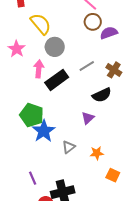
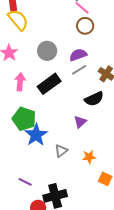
yellow semicircle: (41, 24) -> (18, 20), moved
purple semicircle: (109, 33) -> (78, 55), moved
pink arrow: (39, 69) -> (20, 82), moved
purple line: (33, 178) -> (25, 182), turned -40

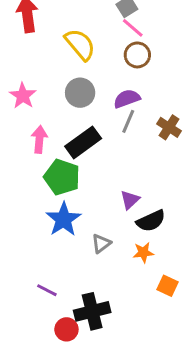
yellow semicircle: (18, 20) -> (80, 44), moved
gray line: (79, 70) -> (128, 121), turned -35
black semicircle: (94, 99) -> (151, 221), moved
green pentagon: (24, 119) -> (62, 177), moved

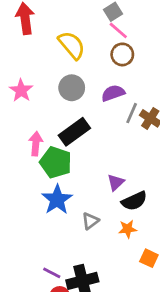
gray line: (128, 121) -> (132, 113), moved
pink arrow: (39, 139) -> (36, 144), moved
purple line: (47, 290) -> (52, 273), moved

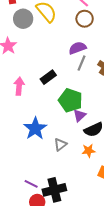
gray circle: (72, 88) -> (23, 19), moved
gray line: (132, 113) -> (82, 63), moved
black rectangle: (74, 132) -> (48, 77), size x0.7
green pentagon: (56, 162) -> (70, 100), moved

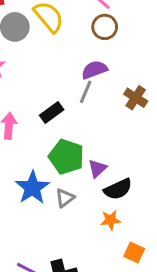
gray line: (82, 63) -> (86, 92), moved
green pentagon: (70, 100) -> (66, 157), moved
gray triangle: (60, 145) -> (65, 198), moved

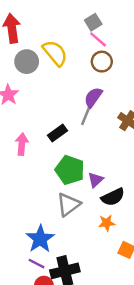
purple semicircle: (94, 70) -> (93, 97), turned -35
blue star: (32, 188) -> (40, 239), moved
gray triangle: (65, 198) -> (69, 204), size x1.5

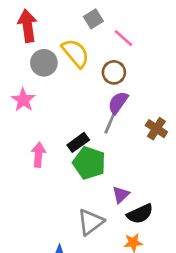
gray square: (93, 22) -> (93, 19), moved
brown circle: (102, 62) -> (114, 72), moved
green pentagon: (70, 170) -> (89, 163), moved

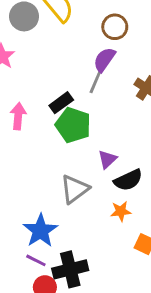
brown circle: (114, 72) -> (115, 27), moved

